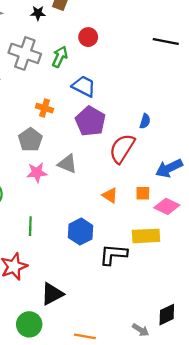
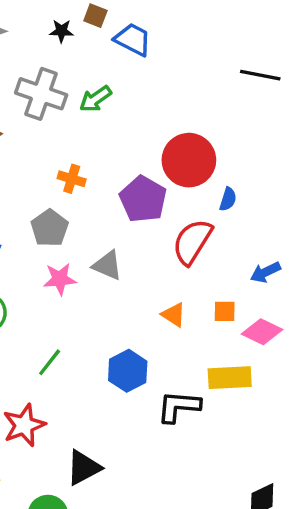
red circle: (88, 37) -> (189, 160), moved, size x1.8
green arrow: (60, 57) -> (95, 99), turned -150
blue trapezoid: (84, 86) -> (133, 39), moved
blue arrow: (169, 168) -> (265, 272), size x0.7
green line: (30, 226) -> (50, 362), turned 36

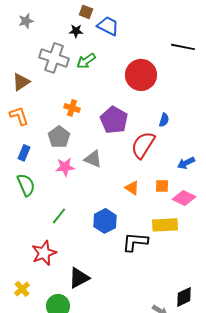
black star: (61, 31) -> (76, 31), moved
red circle: (189, 160) -> (141, 75), moved

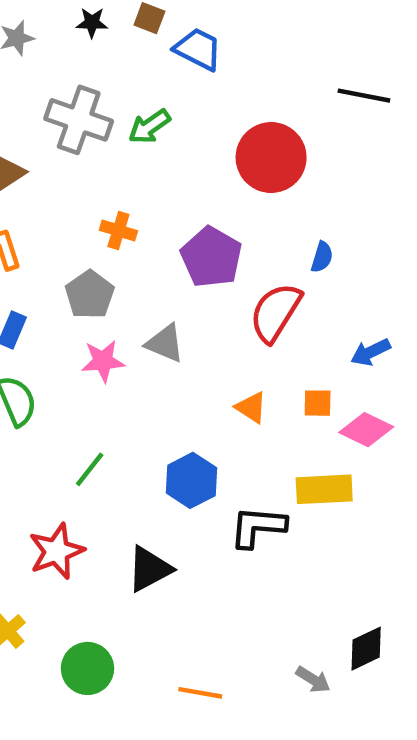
black star: (76, 31) -> (92, 23), moved
black triangle: (79, 278) -> (149, 569), moved

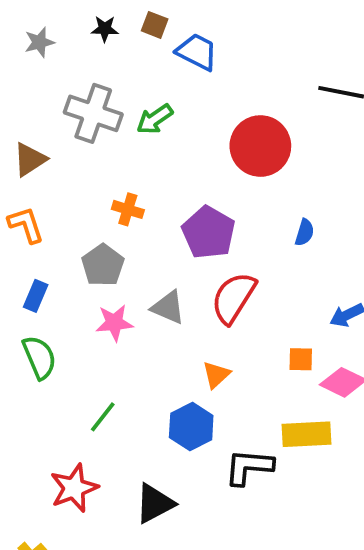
red semicircle: (275, 312) -> (233, 298), moved
orange triangle: (251, 407) -> (216, 375), moved, turned 44

